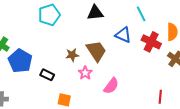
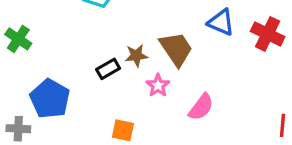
blue pentagon: (20, 61) -> (50, 99), moved
black rectangle: (47, 75) -> (108, 69), moved, turned -56

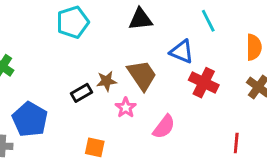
red cross: (268, 34) -> (204, 83), moved

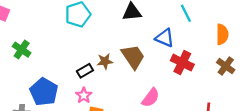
pink star: (126, 108) -> (84, 95), moved

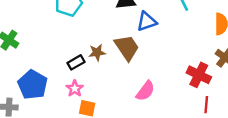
blue triangle: (165, 38) -> (147, 21), moved, turned -42
red cross: (182, 63) -> (199, 75), moved

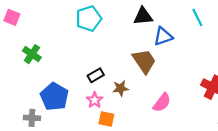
brown star: (97, 52) -> (121, 88), moved

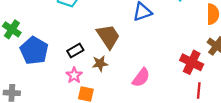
brown trapezoid: (144, 61) -> (108, 36), moved
blue pentagon: (54, 97) -> (34, 51), moved

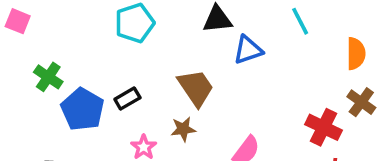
black rectangle: (75, 51) -> (127, 99), moved

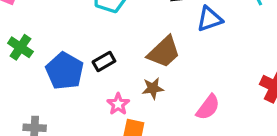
green cross: (48, 77) -> (20, 47), moved
brown trapezoid: (196, 88) -> (164, 52), turned 81

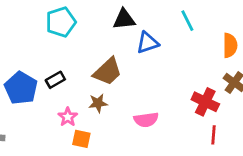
pink semicircle: (208, 107) -> (146, 120), turned 45

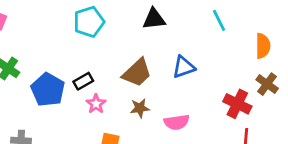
blue triangle: (147, 43) -> (184, 67), moved
brown star: (98, 103) -> (140, 108), moved
pink star: (68, 117) -> (96, 104), moved

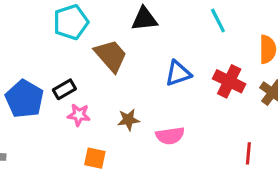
brown trapezoid: (137, 73) -> (111, 56), moved, turned -88
pink star: (96, 104) -> (79, 115), turned -30
red cross: (237, 104) -> (229, 81), moved

